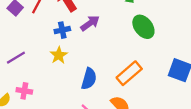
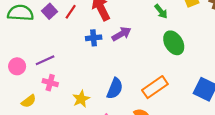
yellow star: (59, 55) -> (81, 99), moved
pink cross: (24, 91) -> (50, 83), moved

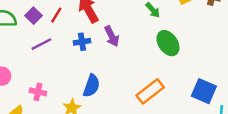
purple arrow: (122, 34) -> (112, 36), turned 96
purple line: (45, 60) -> (41, 44), moved
blue semicircle: (115, 88) -> (91, 86), moved

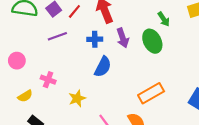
green ellipse: (168, 43) -> (152, 41), moved
blue semicircle: (91, 86) -> (103, 67), moved

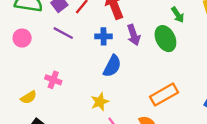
purple line: (57, 36) -> (63, 33), turned 48
pink circle: (17, 61) -> (22, 38), moved
yellow star: (77, 98) -> (100, 102), moved

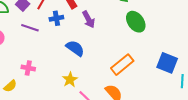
blue cross: (104, 36) -> (56, 18), moved
green ellipse: (165, 39) -> (136, 22), moved
blue semicircle: (112, 66) -> (75, 48), turned -72

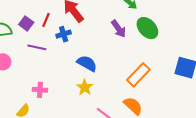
purple arrow: (89, 19) -> (119, 29), moved
yellow star: (70, 80) -> (85, 87), moved

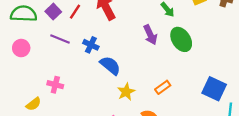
blue cross: (64, 34) -> (91, 45), moved, turned 32
orange rectangle: (138, 75) -> (163, 87), size x0.6
yellow star: (85, 87) -> (126, 92), moved

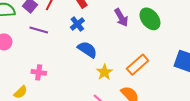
blue cross: (91, 45) -> (77, 24), moved, turned 32
orange rectangle: (163, 87) -> (138, 65), size x1.5

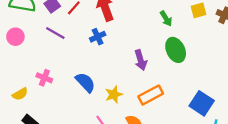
purple arrow: (121, 18) -> (141, 60), moved
blue semicircle: (87, 49) -> (85, 82), moved

